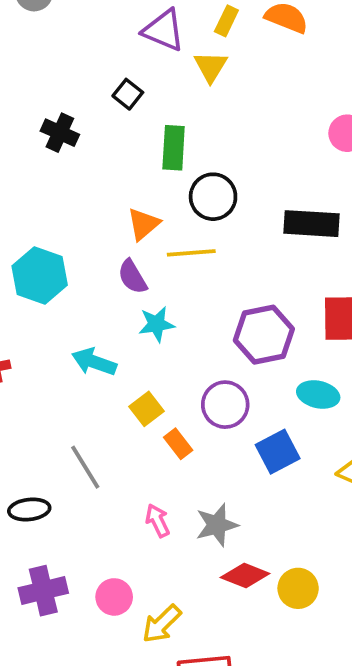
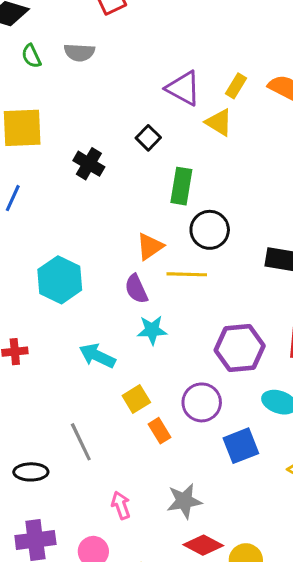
yellow triangle: (211, 67) -> (219, 122), turned -36
pink arrow: (158, 521) -> (121, 505), moved

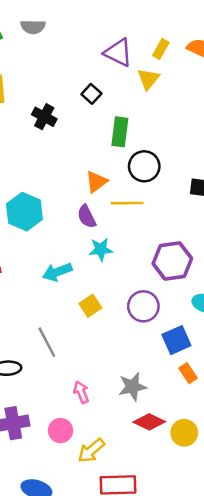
yellow triangle: (219, 122) -> (148, 79), turned 40
cyan arrow: (97, 356) -> (57, 272), turned -44
orange rectangle: (159, 431) -> (188, 373), moved

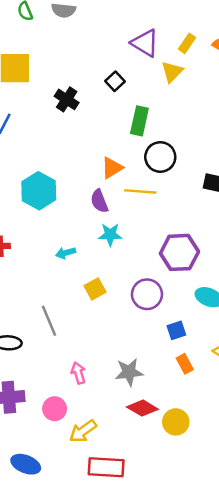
cyan arrow: (57, 272) -> (66, 253), size x0.7
blue square: (176, 340) -> (176, 330), size x0.7

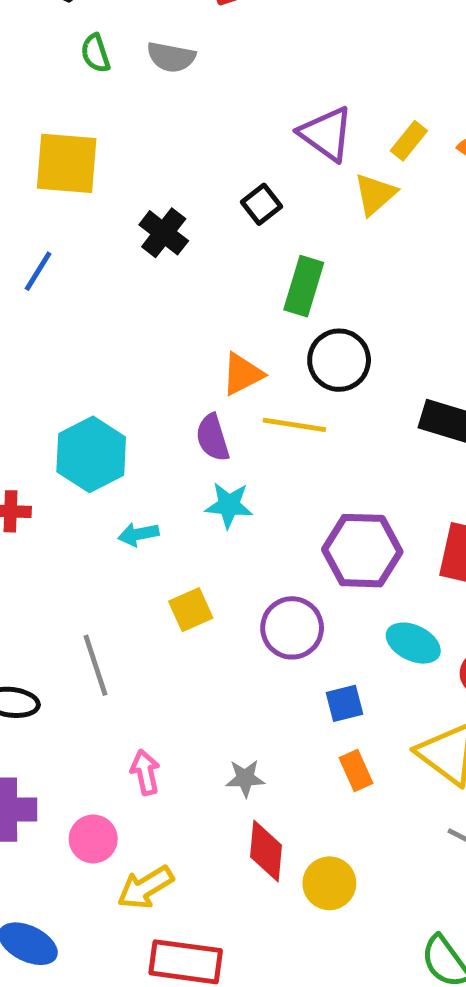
cyan hexagon: (39, 191) -> (91, 454), moved
gray star: (129, 372) -> (245, 778), size x0.7
red diamond: (142, 408) -> (266, 851), turned 60

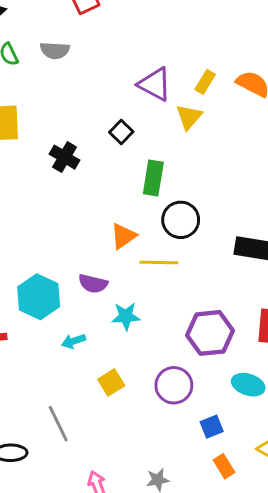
purple semicircle: (213, 438) -> (93, 284), moved, turned -52

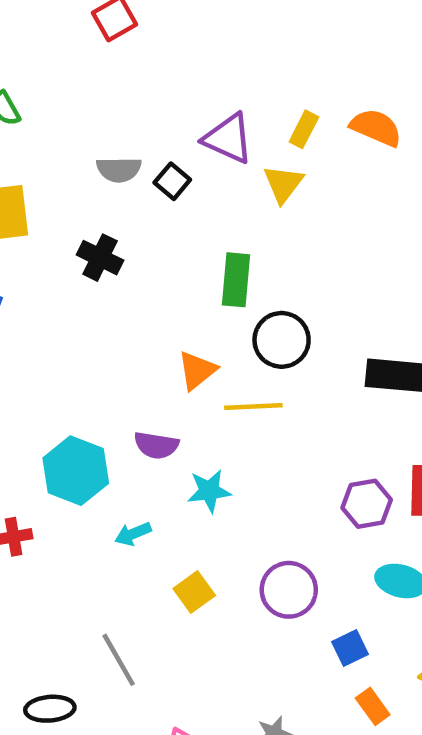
gray semicircle: (55, 50) -> (119, 169), moved
black square: (121, 132) -> (172, 181), moved
purple hexagon: (210, 333) -> (367, 504), moved, size x0.7

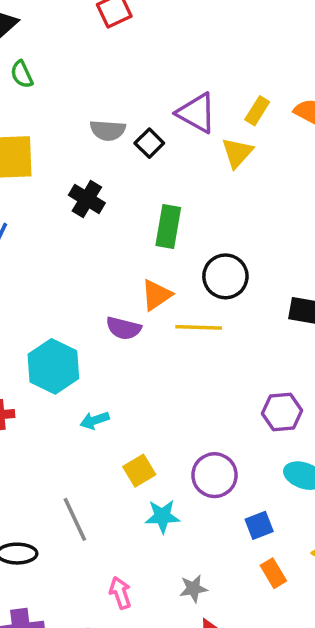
green rectangle: (236, 280) -> (168, 227), moved
purple semicircle: (156, 445) -> (124, 328), moved
cyan star: (209, 491) -> (162, 516), moved

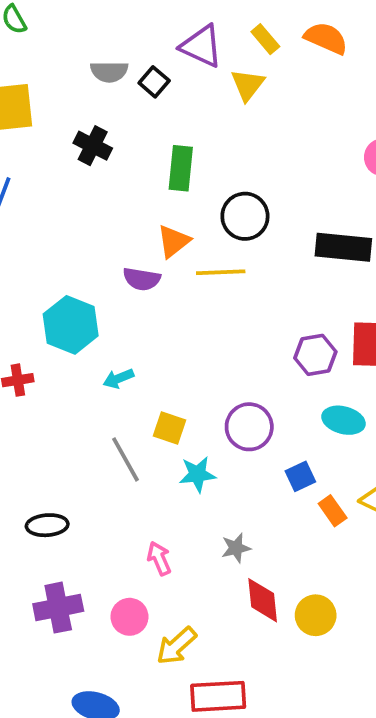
yellow rectangle: (257, 111) -> (265, 39), turned -68
yellow square: (139, 471) -> (169, 428), turned -36
gray line: (75, 519) -> (125, 459), moved
orange rectangle: (273, 573) -> (333, 511), moved

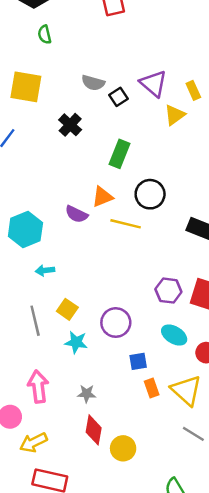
pink arrow: (159, 558) -> (38, 387), size x1.5

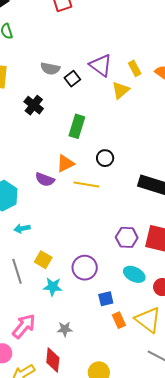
black circle: (150, 194) -> (105, 158), size x0.7
pink arrow: (38, 387) -> (24, 326), turned 52
red diamond: (94, 430) -> (53, 360), moved

